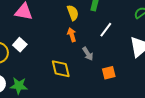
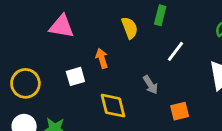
orange arrow: (72, 35) -> (102, 58), moved
white square: (20, 45) -> (75, 76), moved, turned 32

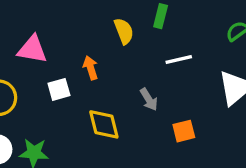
pink triangle: (62, 26) -> (32, 49), moved
white line: (175, 51) -> (179, 59), turned 40

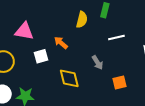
yellow semicircle: (124, 31) -> (82, 20), turned 35
orange arrow: (91, 68) -> (61, 43), turned -32

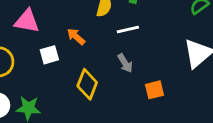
white line: (116, 37) -> (128, 30), moved
yellow diamond: (69, 78) -> (87, 84), turned 35

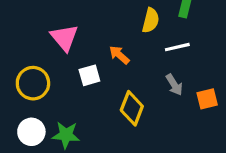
pink triangle: (27, 21) -> (64, 38), turned 40
orange square: (155, 90) -> (207, 99), moved

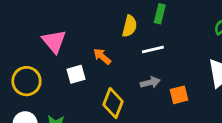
gray arrow: (174, 85) -> (150, 82), turned -72

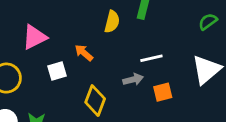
pink triangle: (54, 41) -> (34, 37), turned 44
white line: (153, 49) -> (151, 58), moved

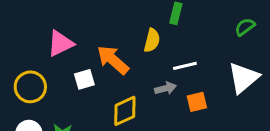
yellow semicircle: (112, 22) -> (152, 40), moved
orange arrow: (84, 53) -> (113, 60), size x1.6
yellow diamond: (95, 101) -> (125, 111), turned 44

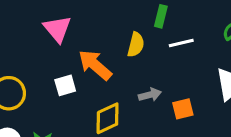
pink triangle: (60, 43) -> (57, 29), moved, turned -44
white line: (185, 66) -> (181, 43), moved

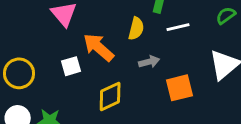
gray arrow: (150, 95) -> (149, 62), moved
orange square: (183, 109) -> (179, 88), size x1.4

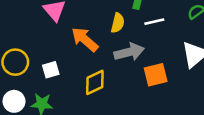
gray arrow: (149, 62) -> (129, 52), size x1.6
white square: (71, 66) -> (51, 70), moved

